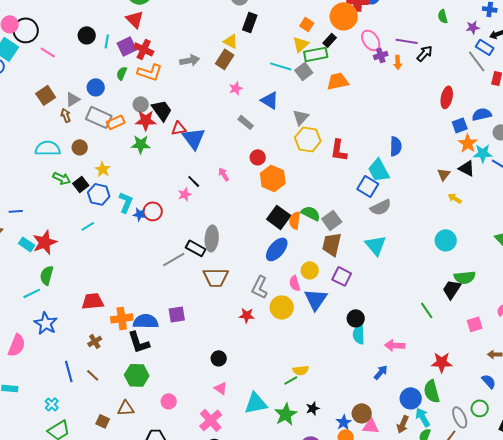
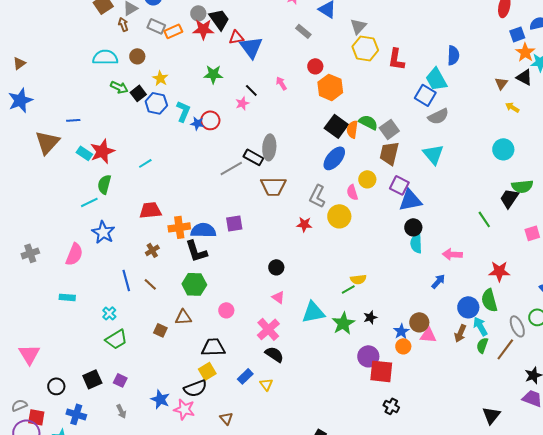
gray rectangle: (99, 117) -> (156, 26), size x0.7
green star: (141, 144) -> (213, 74), moved
cyan line: (88, 226) -> (145, 163), moved
blue triangle: (316, 299) -> (410, 200), moved, turned 45

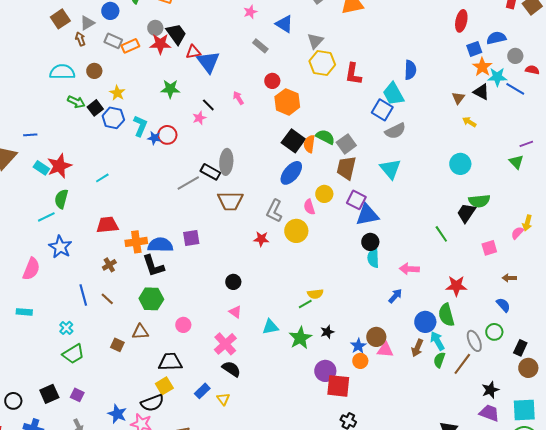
cyan triangle: (313, 312) -> (270, 327), size x0.7

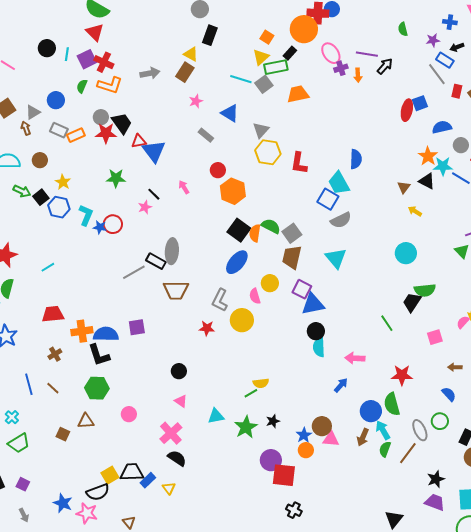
blue square: (474, 49) -> (420, 103), moved
black trapezoid: (170, 362) -> (132, 472), moved

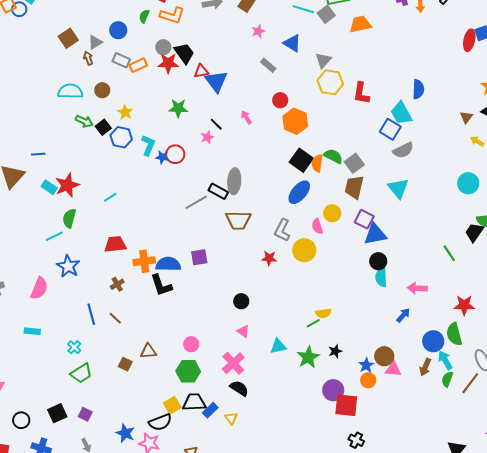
green hexagon: (97, 388) -> (188, 371), moved

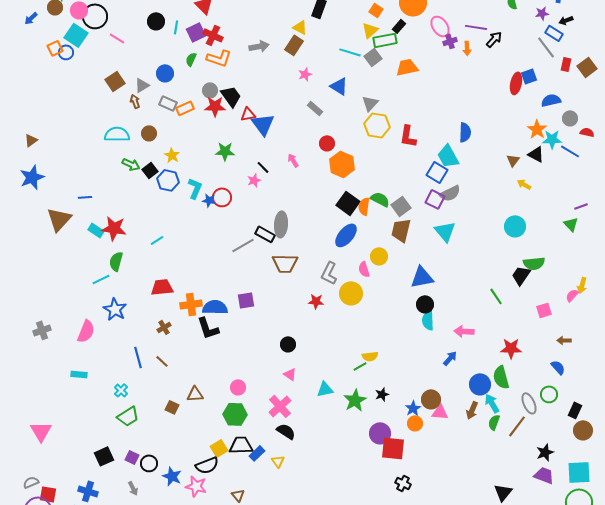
red star: (67, 185) -> (114, 228), turned 30
purple square: (364, 219) -> (435, 199), moved
black circle: (21, 420) -> (149, 463), moved

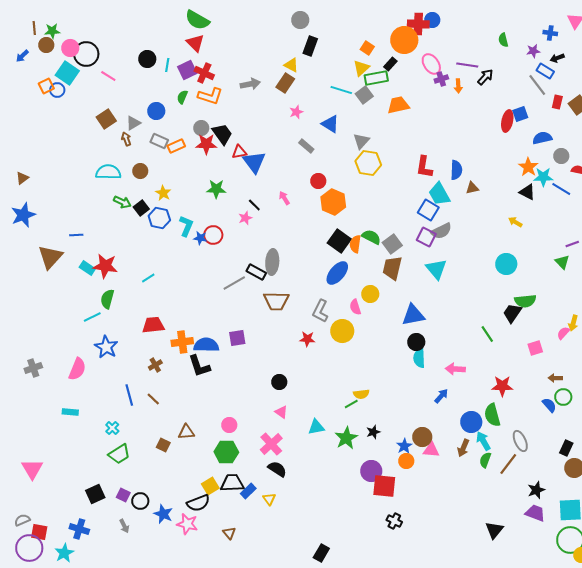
red L-shape: (408, 136) -> (424, 167), moved
brown triangle: (513, 160) -> (472, 188), moved, turned 40
green circle: (549, 394) -> (563, 397), moved

